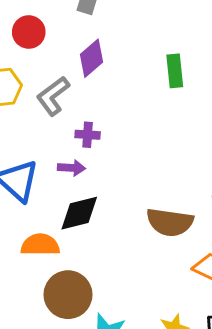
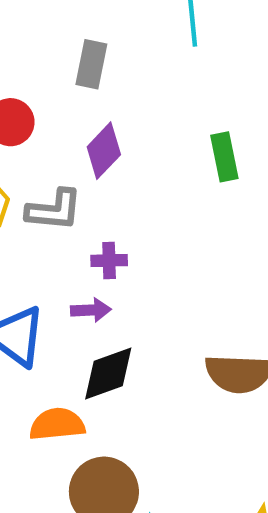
gray L-shape: (53, 96) -> (54, 210), turned -132

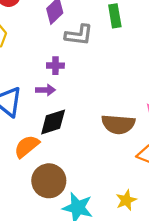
gray L-shape: (54, 210) -> (79, 35), moved
orange semicircle: (57, 424) -> (27, 146), turned -36

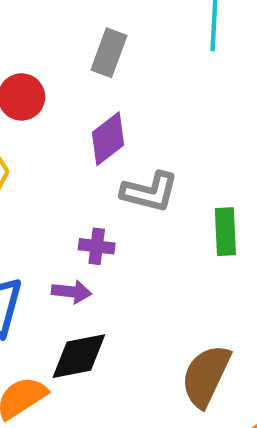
green rectangle: (115, 16) -> (225, 232), moved
brown semicircle: (118, 124) -> (206, 376), turned 104

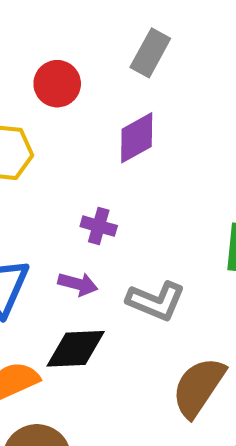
gray L-shape: (150, 192) -> (156, 301), moved
purple cross: (97, 246) -> (99, 226), moved

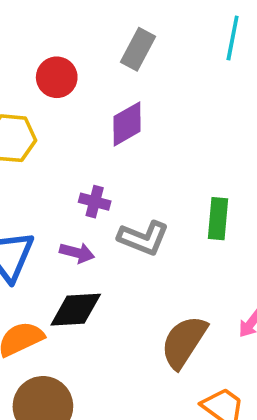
gray L-shape: (156, 301) -> (143, 238), moved

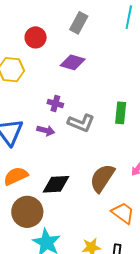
purple diamond: (127, 124) -> (73, 62), turned 45
black diamond: (76, 310) -> (56, 184), moved

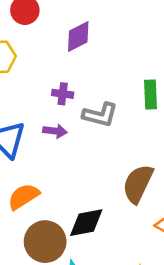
purple diamond: (73, 62) -> (78, 36), turned -35
black diamond: (56, 184) -> (86, 223), moved

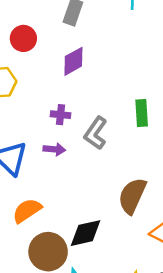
gray L-shape: (100, 115) -> (96, 133), turned 112

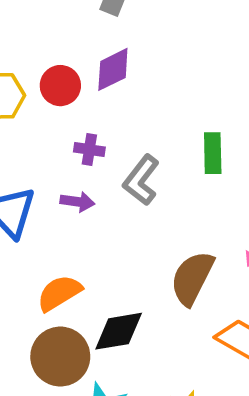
red circle: (23, 38) -> (60, 86), moved
orange semicircle: (27, 211) -> (59, 293), moved

